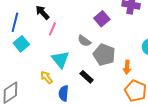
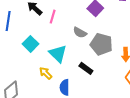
pink line: (52, 29) -> (53, 17), moved
cyan square: (21, 44) -> (30, 44), moved

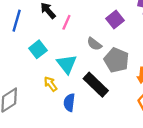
black rectangle: (86, 68) -> (96, 85), size x1.6

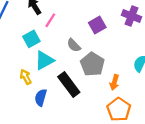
cyan square: (38, 49) -> (31, 39), moved
cyan triangle: (67, 64) -> (44, 60), turned 30

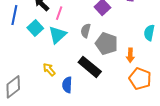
cyan square: (31, 39) -> (35, 28), moved
gray semicircle: (74, 45) -> (86, 31), turned 72
cyan triangle: (44, 60) -> (57, 35), moved

